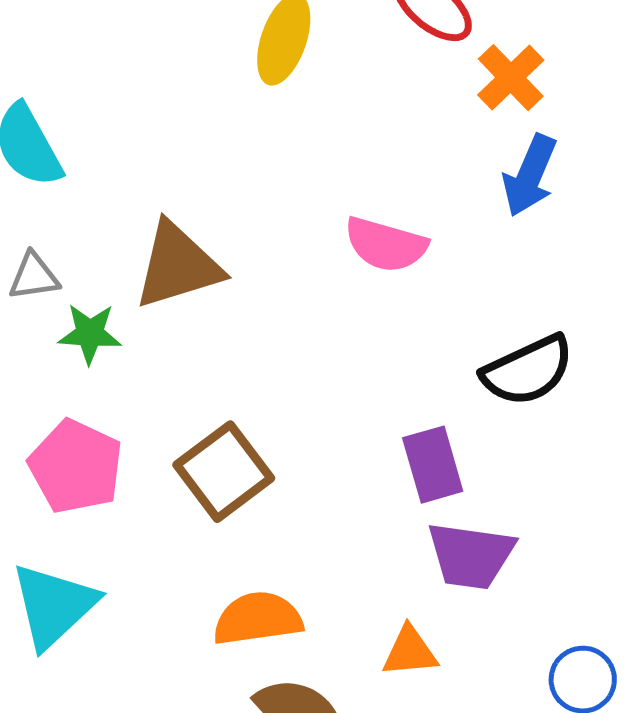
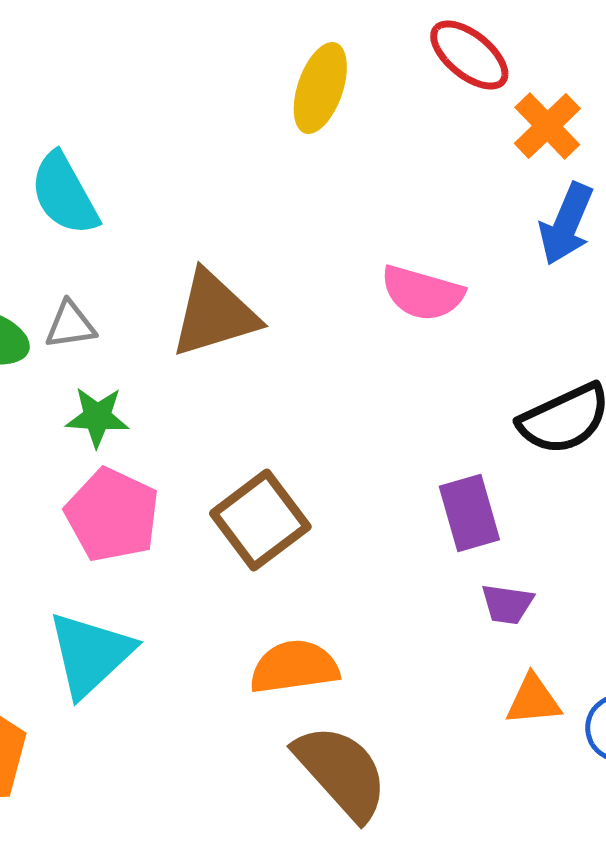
green star: (90, 334) -> (97, 417), moved
purple trapezoid: (471, 556) -> (507, 604), size x0.6
orange triangle: (410, 652) -> (533, 700), moved

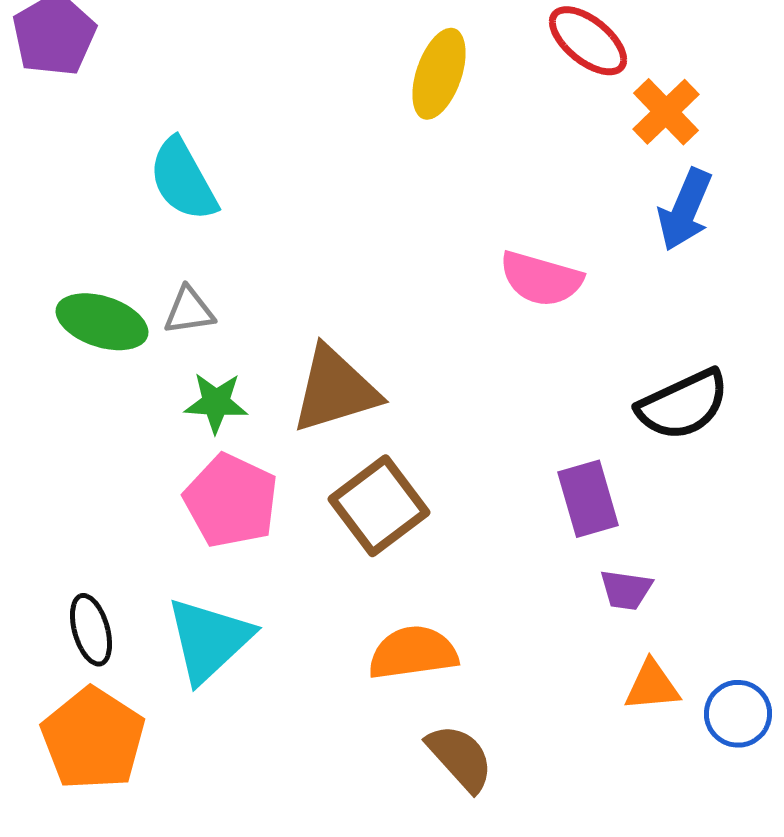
brown triangle: (214, 314) -> (335, 390), moved
brown semicircle: (341, 772) -> (460, 758), size x0.7

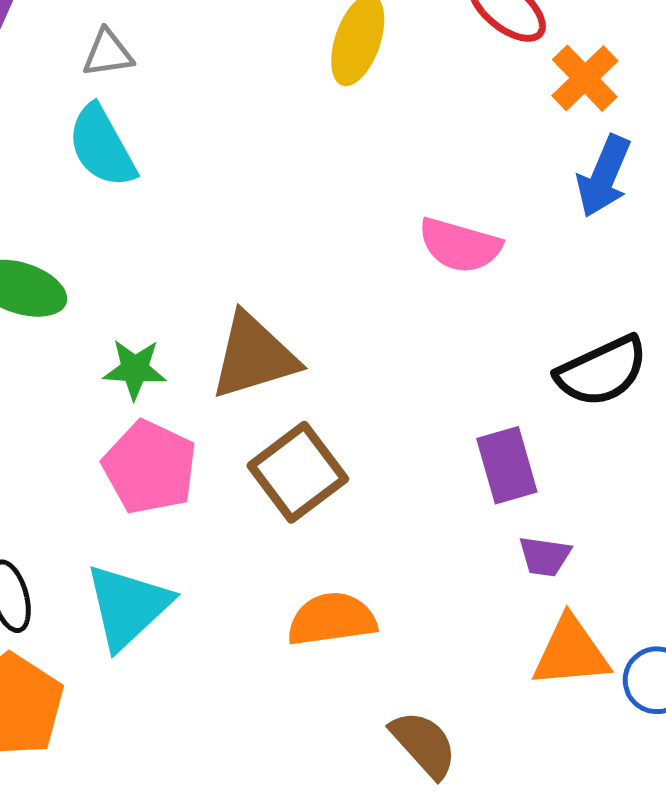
gray triangle: (189, 311) -> (108, 53), moved
orange triangle: (652, 686) -> (571, 652), size x1.4
brown semicircle: (460, 758) -> (424, 744), moved

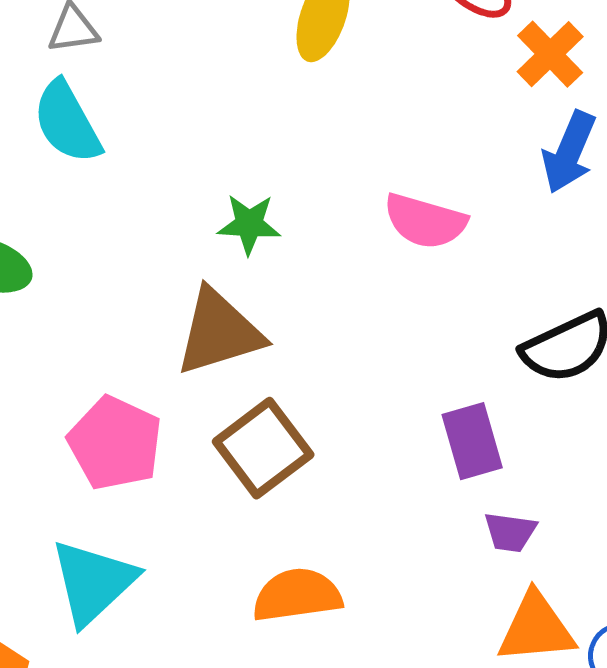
green star: (135, 369) -> (249, 224), moved

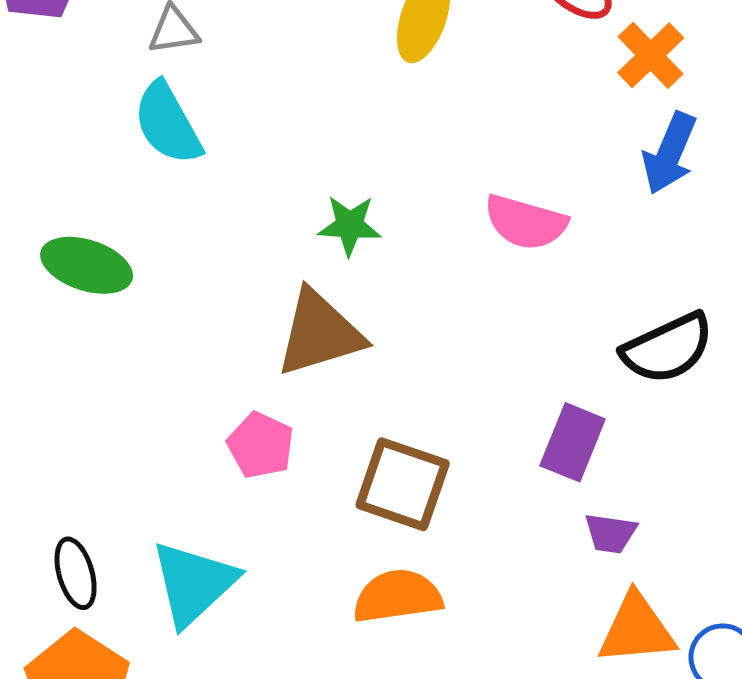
purple rectangle: (472, 441) -> (573, 442), turned 38
pink pentagon: (115, 443) -> (261, 445), moved, size x0.7
brown square: (263, 448) -> (403, 484), moved, turned -34

